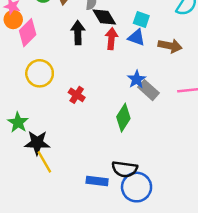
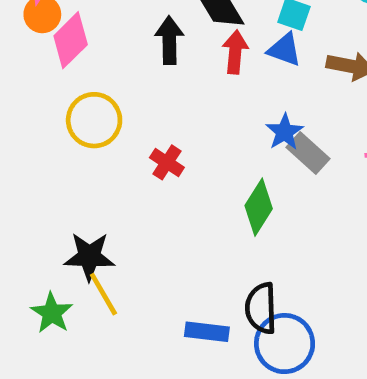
green star: (18, 122) -> (52, 313), moved
black semicircle: (125, 169) -> (261, 308), turned 80

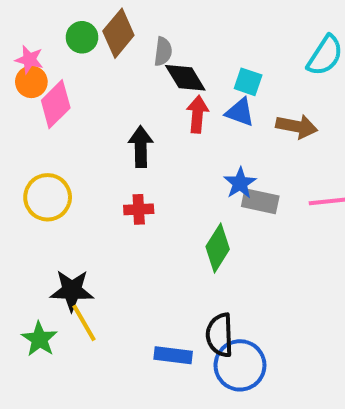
black arrow: (169, 40) -> (141, 147), moved
yellow circle: (94, 120) -> (48, 197), moved
gray rectangle: (308, 153) -> (260, 201), turned -30
red cross: (167, 162) -> (139, 209), turned -36

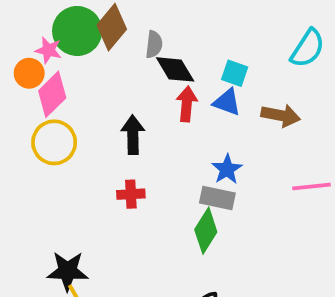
green circle: (82, 37) -> (77, 31), size x1.6
pink star: (29, 60) -> (48, 50), moved
yellow circle: (48, 197) -> (54, 142), moved
gray rectangle: (260, 201) -> (217, 198), moved

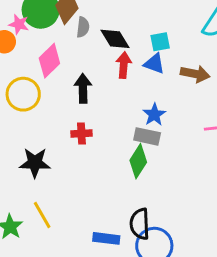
gray semicircle: (154, 44) -> (83, 27), moved
cyan square: (235, 73) -> (160, 42), turned -30
pink diamond: (52, 94) -> (49, 61), moved
black star: (68, 271) -> (35, 163), moved

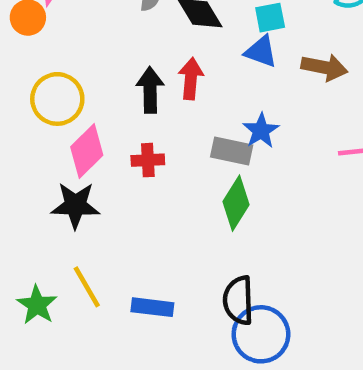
pink diamond: (49, 61) -> (87, 151), moved
red arrow: (124, 65) -> (191, 79), moved
gray rectangle: (147, 136) -> (232, 151), moved
blue rectangle: (106, 238) -> (152, 307), moved

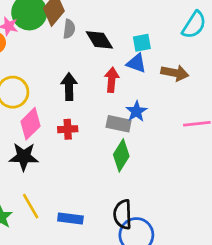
red arrow: (191, 79) -> (112, 80), moved

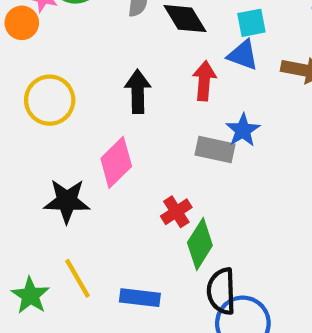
pink diamond: (31, 124) -> (116, 162), moved
red cross: (68, 129) -> (176, 212), moved, turned -30
green diamond: (121, 155) -> (200, 244), moved

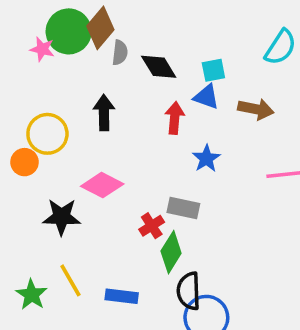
orange circle: (22, 23) -> (24, 162), moved
black arrow: (138, 92) -> (104, 113), moved
gray rectangle: (215, 149) -> (183, 208), moved
pink diamond: (116, 162) -> (102, 185), turned 72

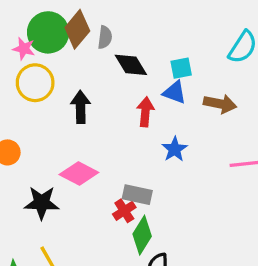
gray semicircle: (120, 53) -> (105, 37), moved
yellow circle: (47, 134) -> (35, 83), moved
gray rectangle: (183, 208) -> (137, 195), moved

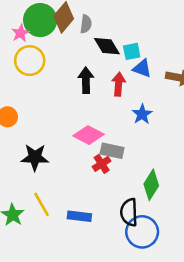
pink star: (24, 49) -> (21, 33), turned 30
cyan square: (181, 68) -> (132, 51), moved
black arrow: (81, 107) -> (86, 80), moved
pink diamond: (79, 174) -> (89, 135), moved
green diamond: (142, 235) -> (151, 185), moved

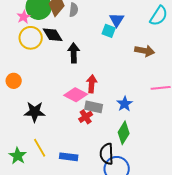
black diamond: (107, 46) -> (53, 35), moved
cyan square: (132, 51) -> (109, 31), turned 32
blue triangle: (142, 68) -> (117, 20), moved, turned 42
red arrow: (119, 84) -> (92, 84), moved
blue star: (142, 114) -> (125, 104), moved

